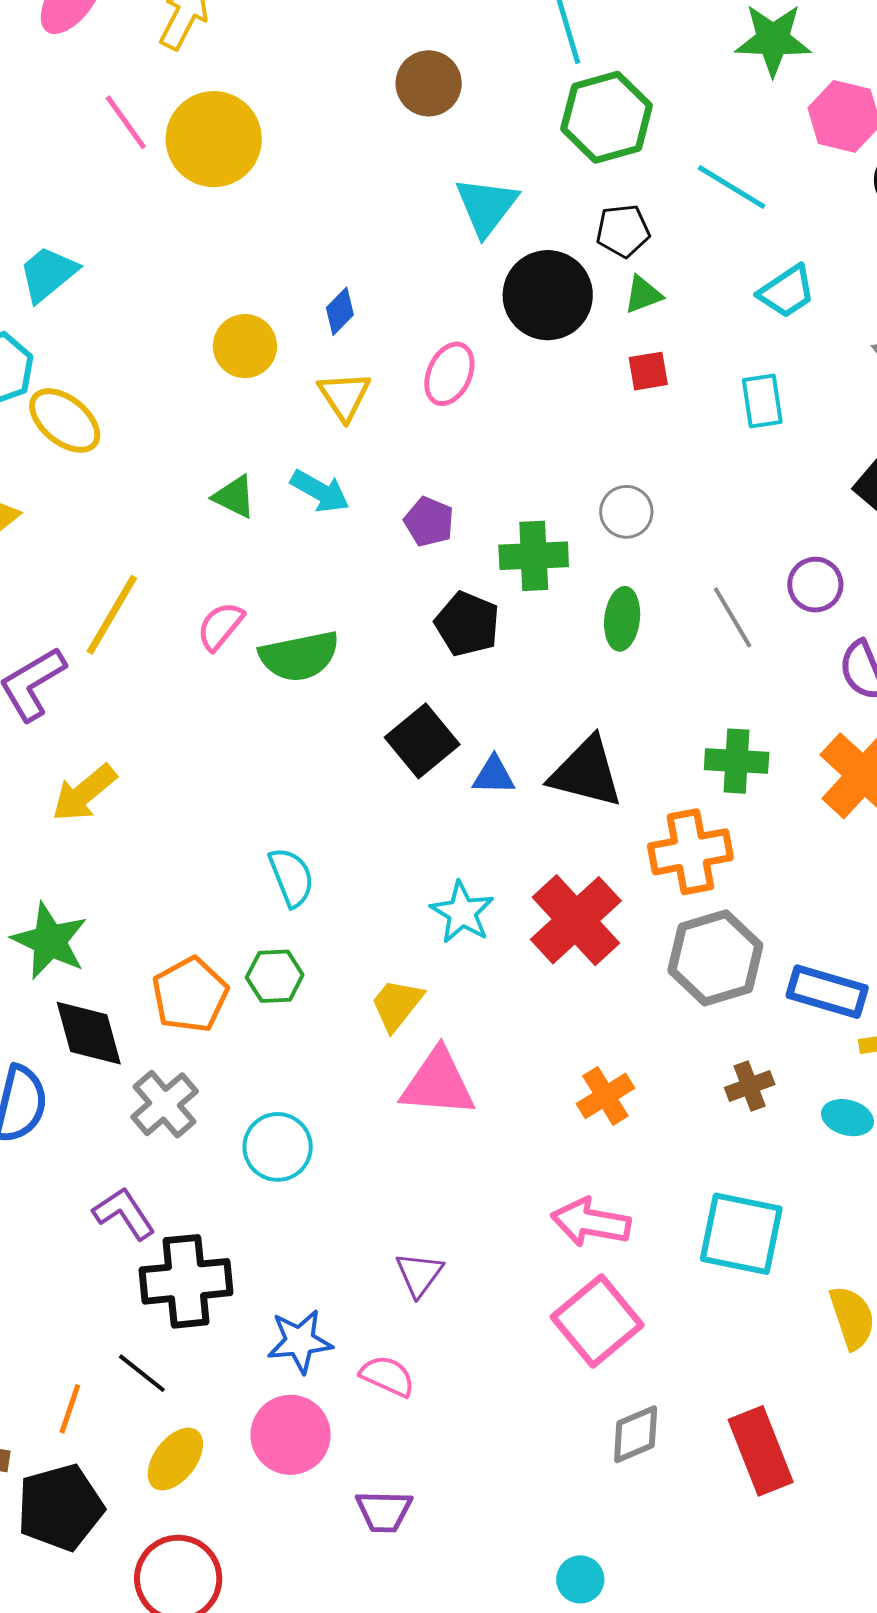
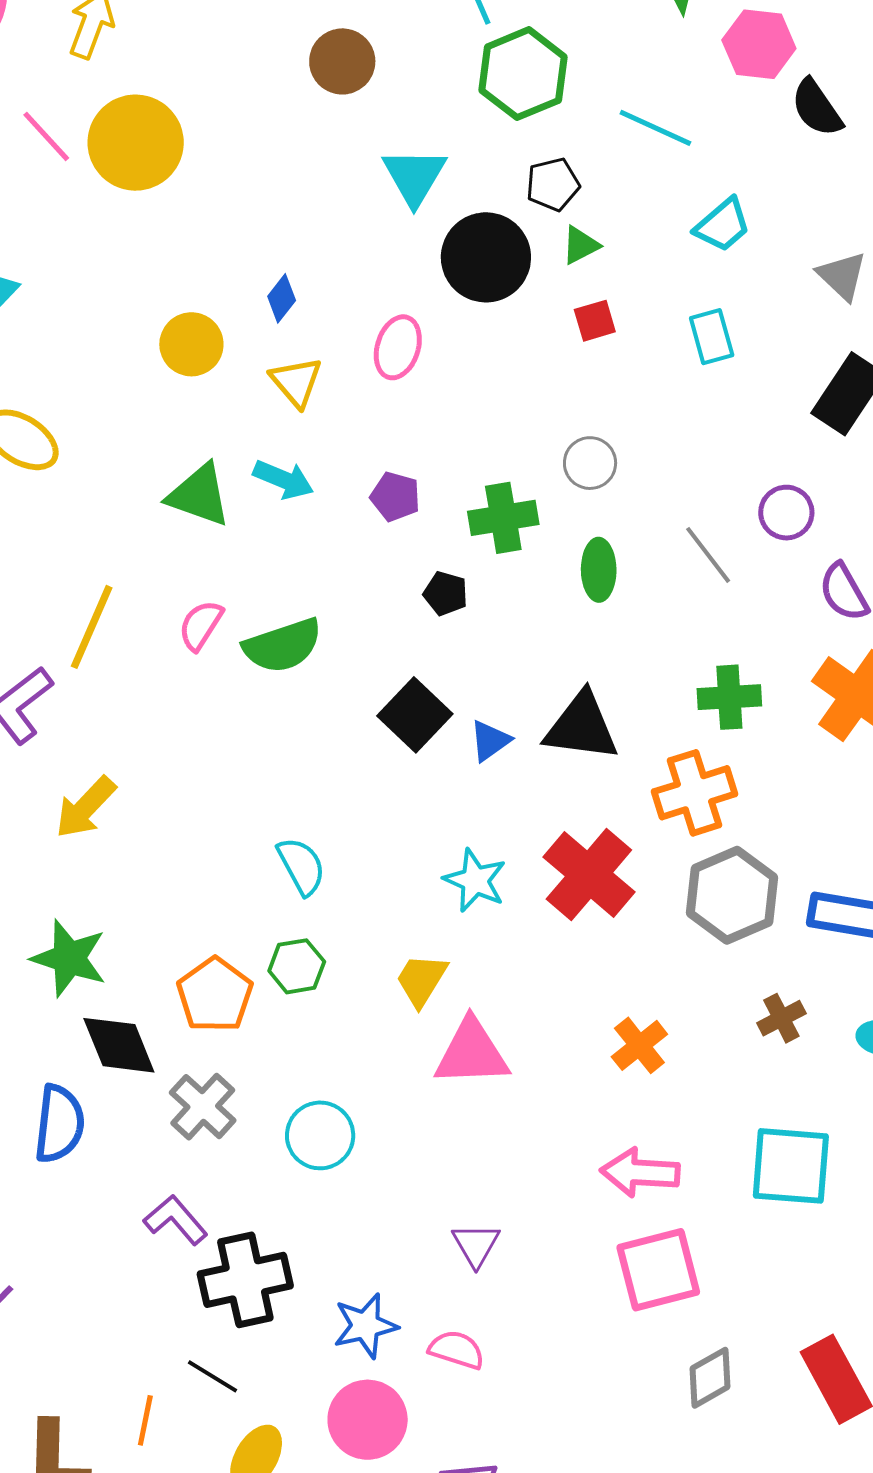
green triangle: (234, 497) -> (199, 495), size x1.5
black pentagon: (467, 624) -> (446, 593), size x0.7
blue triangle: (494, 775) -> (490, 741), turned -30
pink square: (597, 1321) -> (658, 1270), turned 32

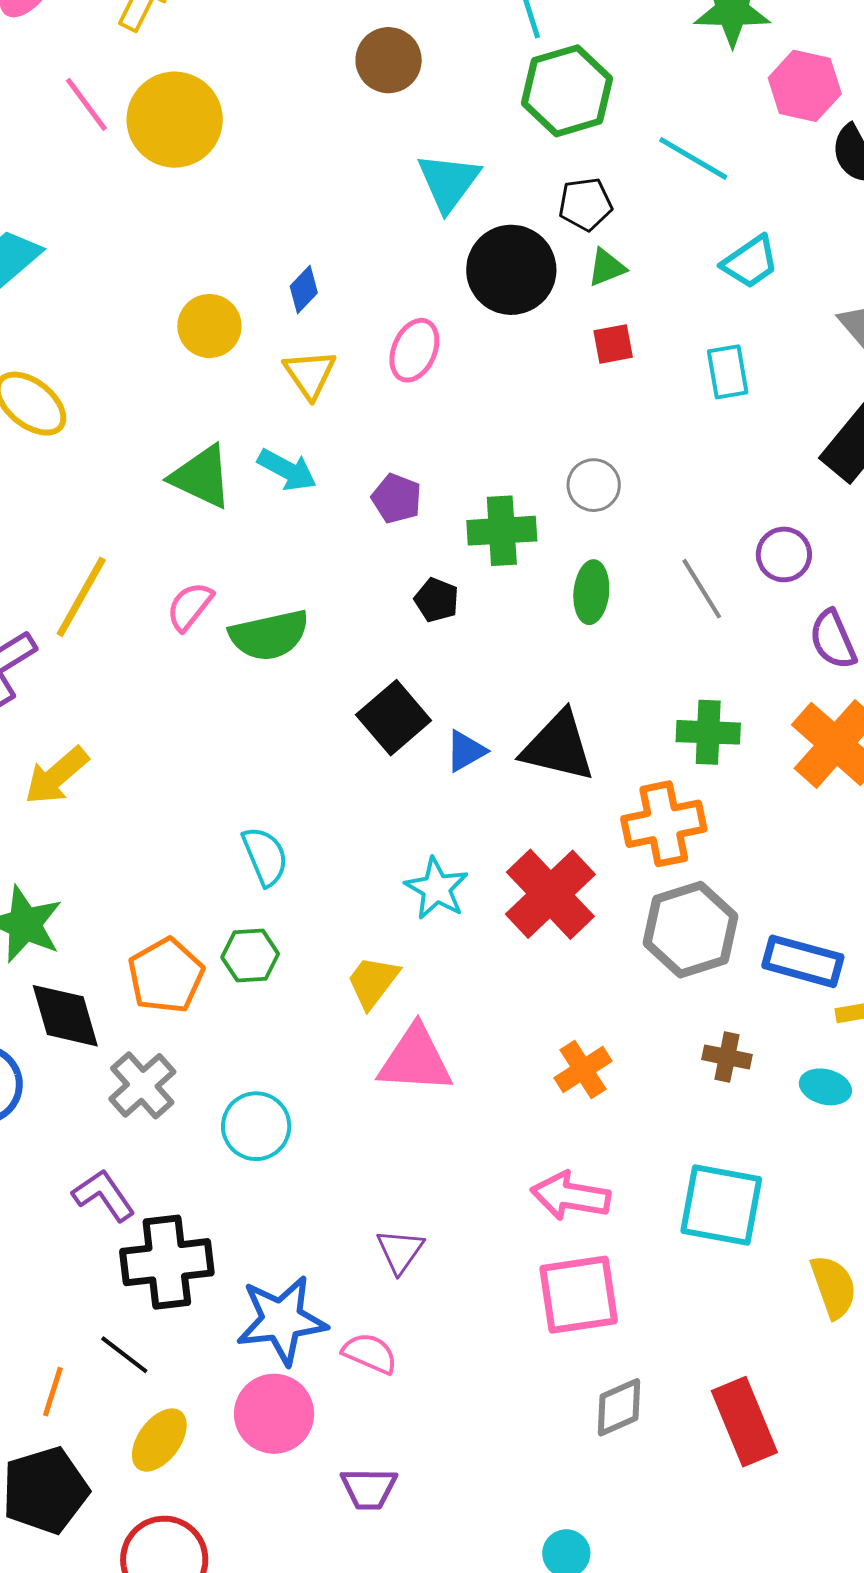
brown cross: (781, 1018) -> (727, 1057), turned 33
blue star: (365, 1326) -> (282, 1320), size x1.4

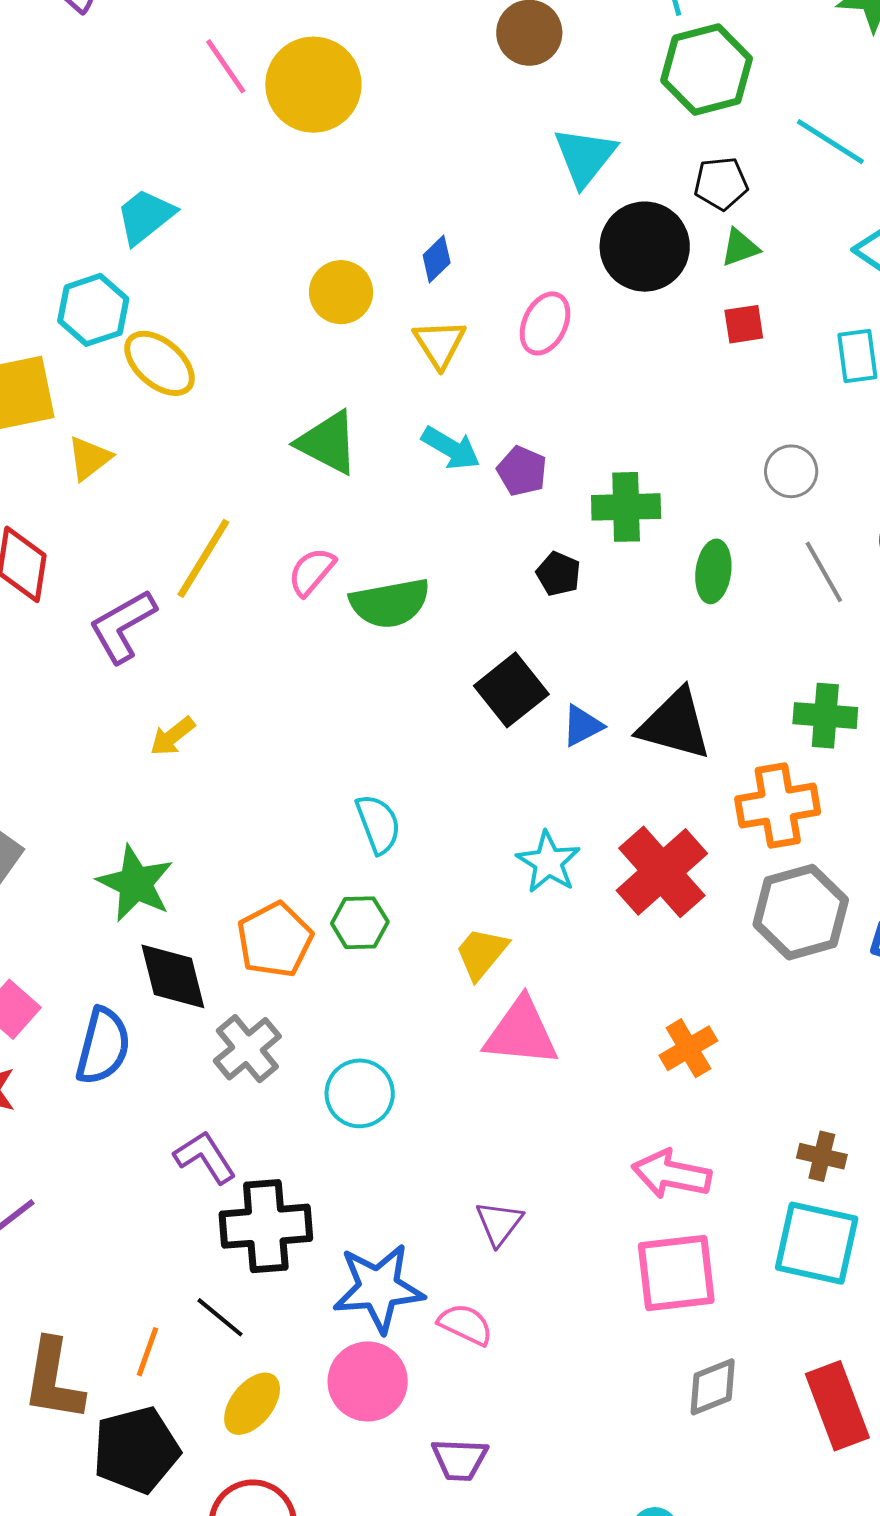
cyan arrow: (287, 470) -> (451, 448), moved
gray circle: (594, 485) -> (791, 471), moved
yellow arrow: (57, 776) -> (172, 736), size x0.7
brown cross: (727, 1057) -> (822, 1156), moved
cyan square: (721, 1205) -> (817, 1243), moved

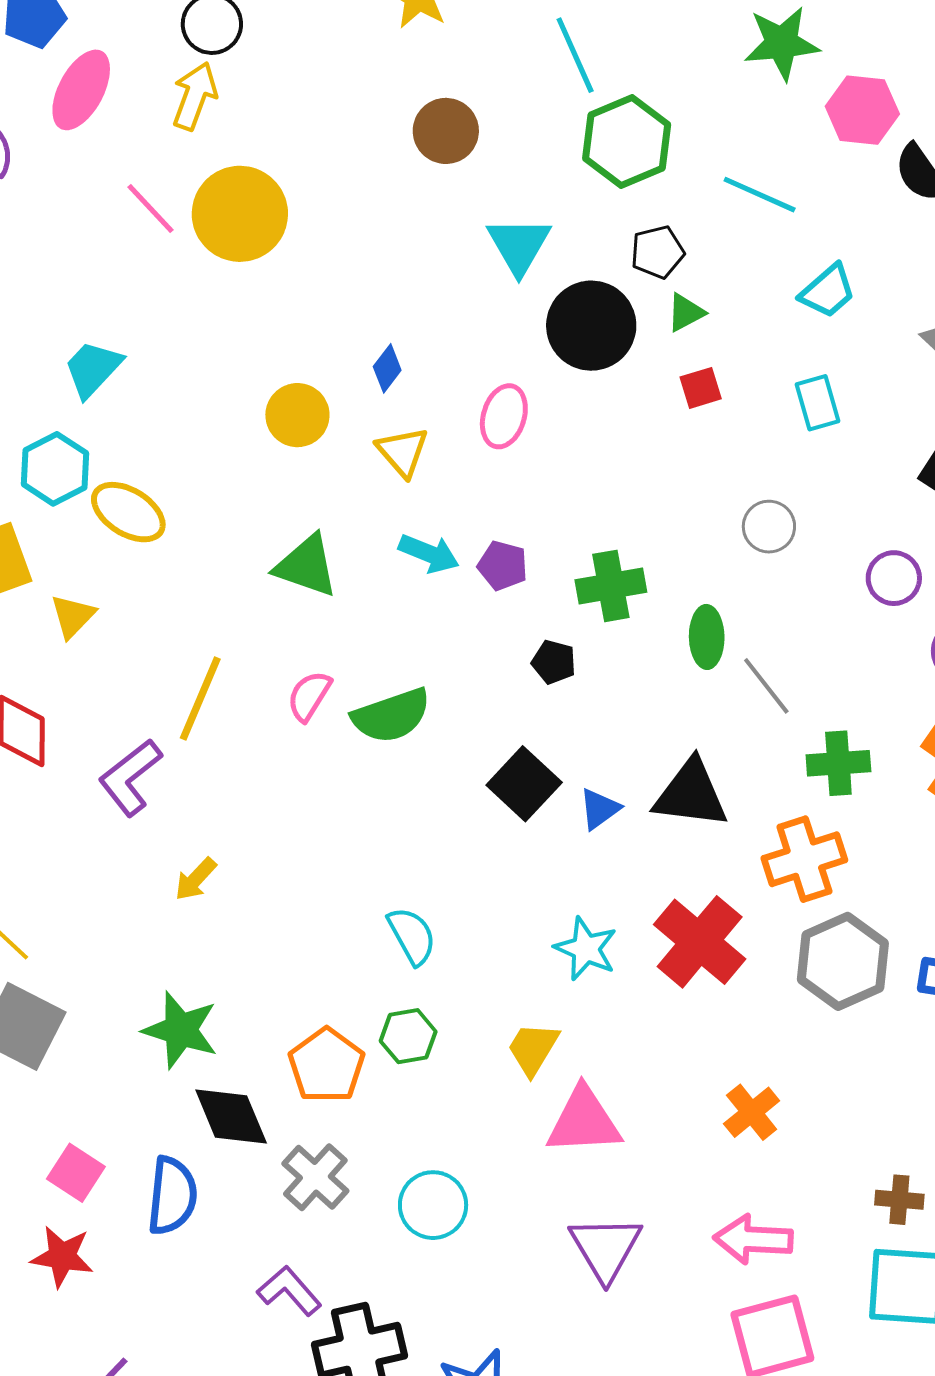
gray line: (824, 572) -> (766, 686), moved
purple triangle: (499, 1223) -> (606, 1248), moved, size x1.5

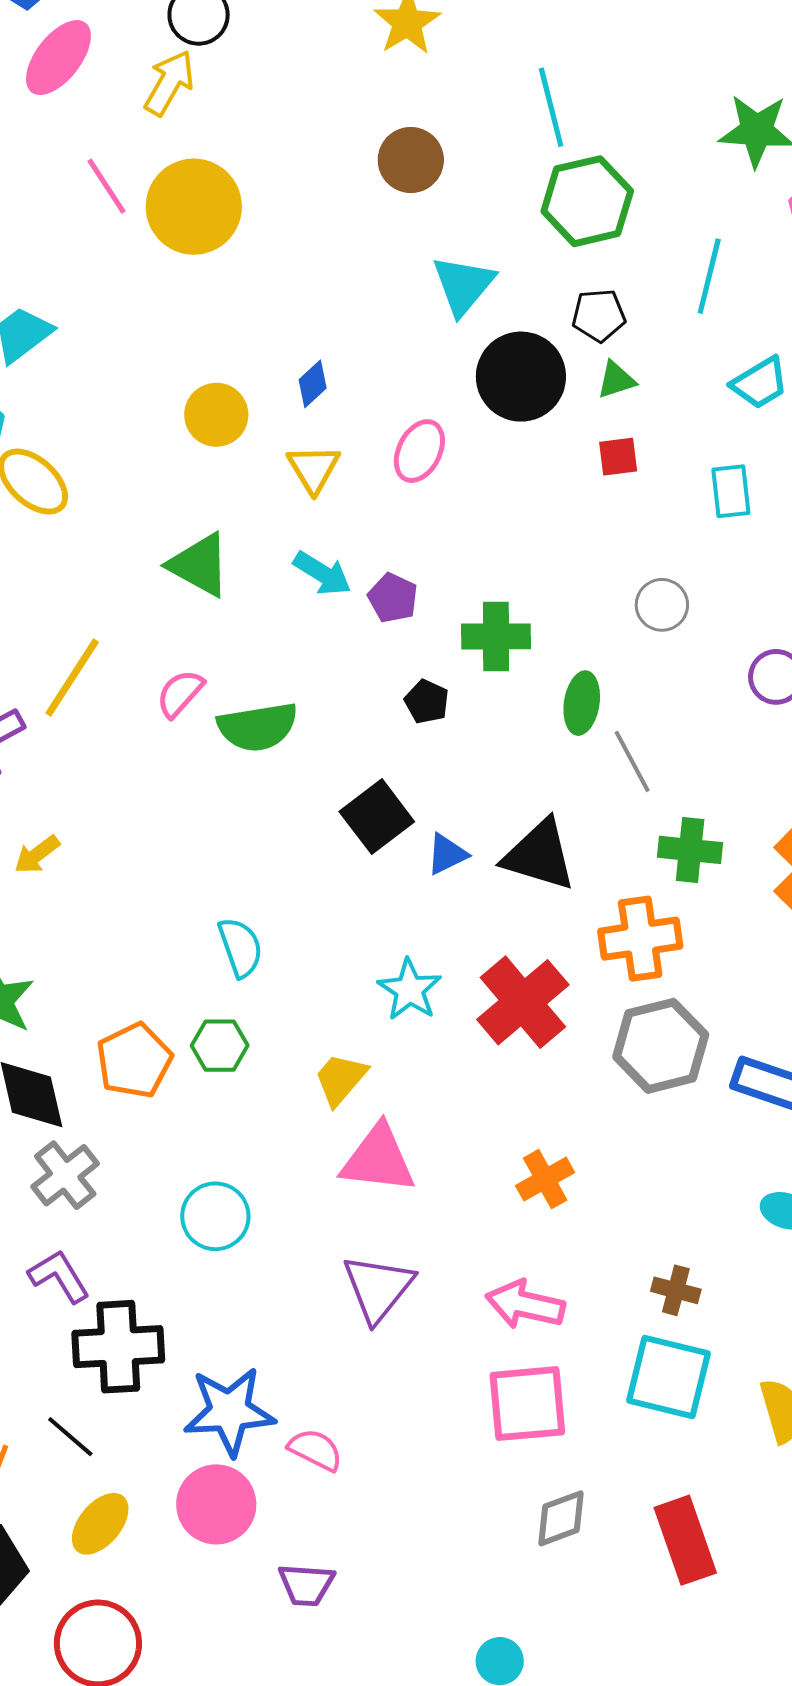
cyan line: (760, 195) -> (709, 276), turned 70
gray cross: (315, 1177) -> (65, 1175), moved

